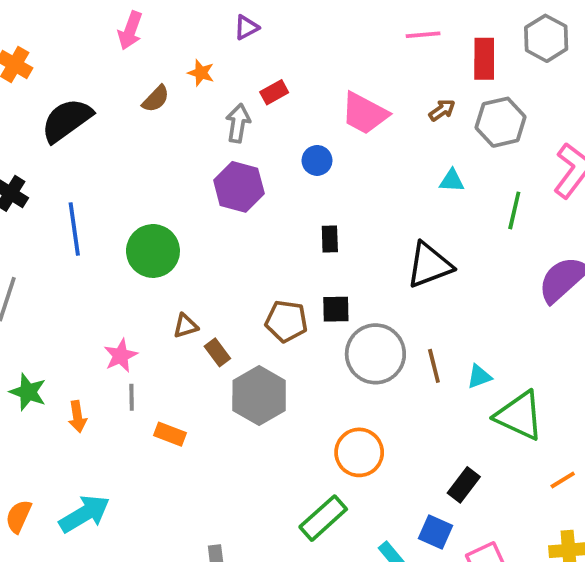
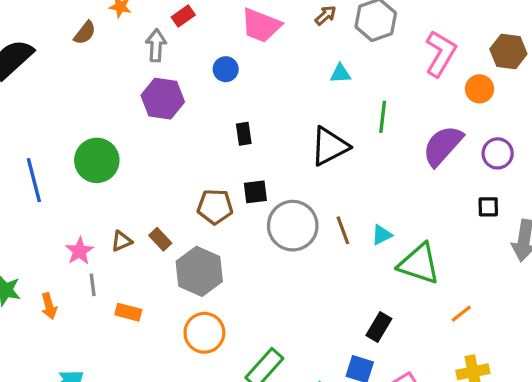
green line: (514, 210) -> (383, 117), moved
blue line: (74, 229) -> (34, 180), moved
brown triangle: (186, 326) -> (121, 241), moved
orange circle: (359, 452) -> (204, 333), moved

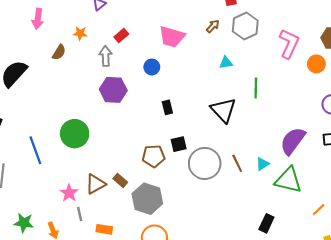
black triangle: (329, 146) -> (223, 110), turned -40
purple semicircle: (443, 146) -> (293, 141), moved
brown triangle: (121, 241) -> (95, 184), size x1.5

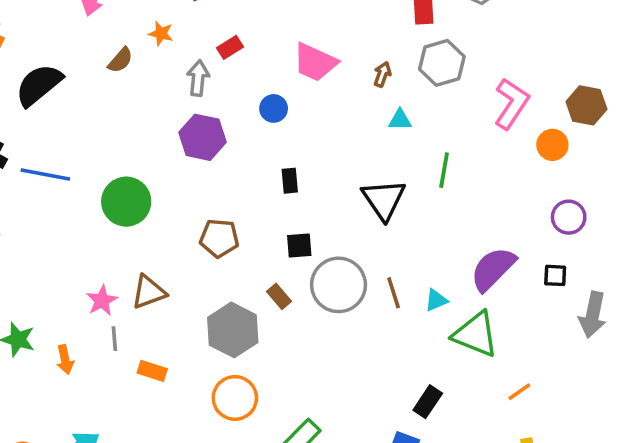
brown arrow: (213, 26) -> (382, 74), moved, turned -32
blue line: (35, 150) -> (45, 175), moved, turned -68
brown pentagon: (154, 156) -> (219, 238), moved
brown rectangle: (120, 180) -> (279, 296), moved

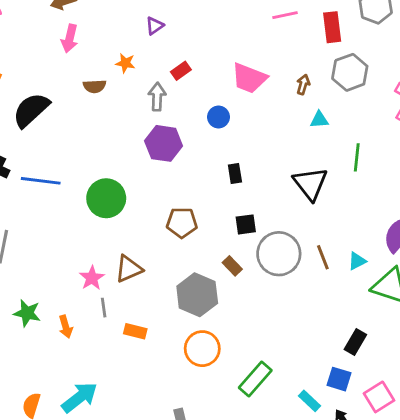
brown semicircle: (120, 60) -> (95, 86), turned 50

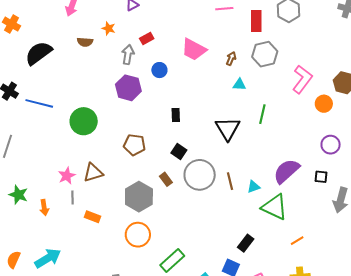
blue circle: (218, 117) -> (159, 70), moved
black square: (246, 224) -> (179, 152), turned 35

